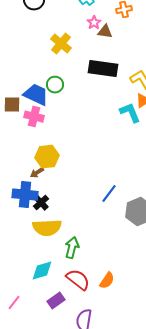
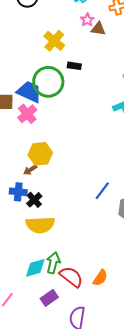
black rectangle: (103, 69) -> (74, 66), moved, size x0.5
green circle: (55, 85) -> (48, 82), size x1.8
pink cross: (34, 117) -> (27, 114), turned 36
blue cross: (25, 195) -> (18, 192), size x0.7
green arrow: (72, 248) -> (53, 263), moved

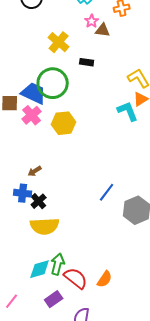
black rectangle: (74, 66) -> (87, 62), moved
yellow hexagon: (40, 154) -> (64, 123), moved

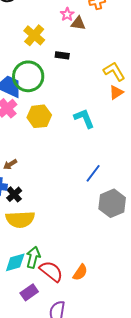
cyan L-shape: (128, 111) -> (84, 118), moved
blue line: (107, 192) -> (93, 173), moved

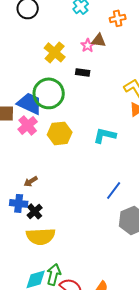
pink star: (67, 14) -> (88, 45), moved
cyan L-shape: (84, 118) -> (105, 135), turned -55

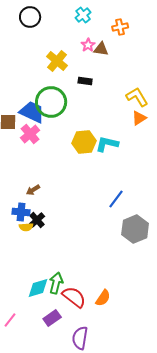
pink star: (88, 45) -> (88, 45), moved
yellow hexagon: (60, 133) -> (84, 142), moved
yellow semicircle: (41, 236) -> (26, 227), moved, size x0.5

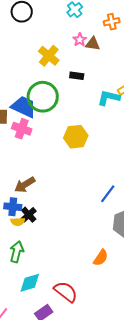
pink cross: (30, 134) -> (22, 129), turned -30
cyan L-shape: (107, 144) -> (109, 98), moved
brown arrow: (33, 190) -> (25, 185), size x1.5
green arrow: (56, 283) -> (17, 252), moved
orange semicircle: (103, 298) -> (101, 258), moved

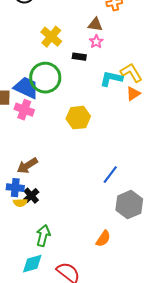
pink star: (80, 40) -> (96, 42), moved
green arrow: (17, 252) -> (43, 236), moved

